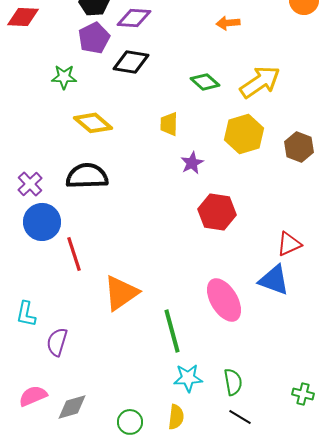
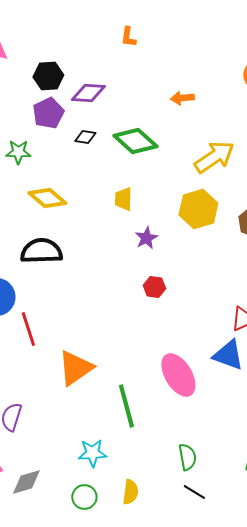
black diamond: (131, 62) -> (85, 137), size x0.6
green diamond: (205, 82) -> (135, 141), moved, size x1.5
red hexagon: (217, 212) -> (154, 287), moved, size x0.6
cyan star: (188, 378) -> (92, 453), moved

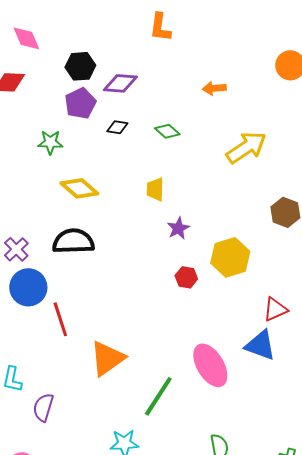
orange L-shape: (128, 37) -> (160, 27), size x1.4
green diamond: (135, 141) -> (167, 131), size x0.6
yellow hexagon: (198, 209) -> (230, 257), moved
green line: (126, 406) -> (158, 396), turned 48

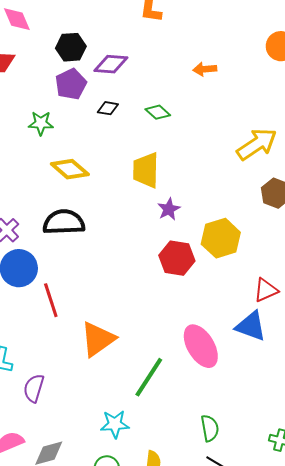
yellow arrow: (246, 147) -> (257, 144), moved
yellow trapezoid: (155, 189) -> (146, 170), size x1.5
red hexagon: (186, 277) -> (177, 258), size x1.6

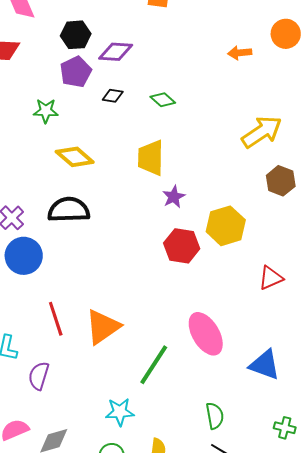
orange arrow: (205, 69) -> (240, 53), moved
red line: (51, 300) -> (56, 319), moved
blue triangle: (251, 326) -> (265, 365), moved

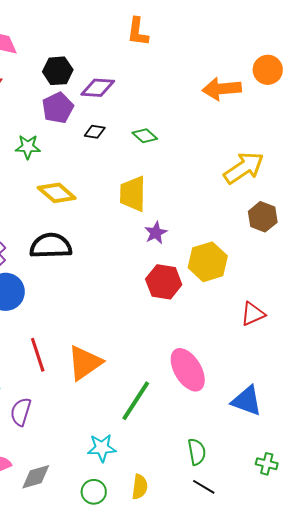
orange arrow: (240, 53) -> (222, 89), size x1.6

